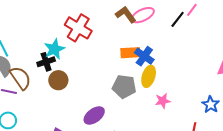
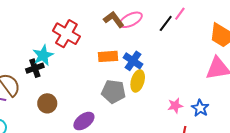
orange rectangle: (130, 53) -> (108, 56), moved
brown circle: (58, 80) -> (47, 103), moved
pink star: (163, 101) -> (175, 106), moved

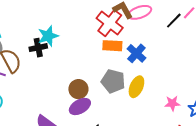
red cross: (66, 34) -> (110, 23), moved
yellow ellipse: (138, 81) -> (136, 87), moved
brown circle: (47, 103) -> (78, 89), moved

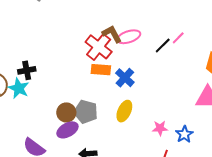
cyan star: (48, 36) -> (19, 88), moved, turned -30
gray pentagon: (113, 81) -> (86, 112), moved

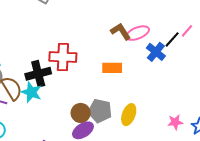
red cross: (99, 47) -> (63, 57), moved, turned -32
black cross: (27, 70) -> (38, 74), size x1.4
blue cross: (125, 78) -> (156, 52), moved
yellow ellipse: (124, 111) -> (129, 115), moved

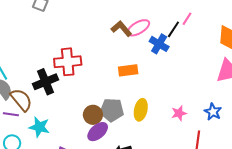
orange rectangle: (112, 68) -> (128, 70), moved
cyan star: (31, 92) -> (39, 127), moved
pink star: (175, 122) -> (179, 113), moved

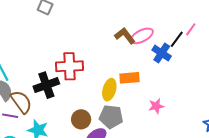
yellow ellipse: (141, 110) -> (109, 90), moved
pink star: (179, 113) -> (156, 106), moved
brown circle: (93, 115) -> (81, 119), moved

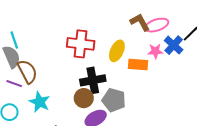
black cross: (46, 85) -> (93, 80), moved
yellow ellipse: (109, 90) -> (117, 51), moved
pink star: (156, 106) -> (155, 51), moved

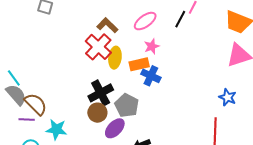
brown L-shape: (140, 22) -> (107, 25), moved
red cross: (81, 44) -> (98, 47), moved, turned -36
blue cross: (174, 45) -> (151, 76), moved
gray pentagon: (114, 100) -> (127, 105), turned 30

